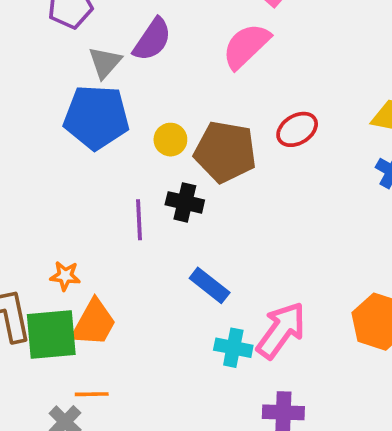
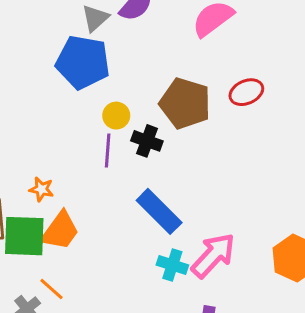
yellow circle: (170, 140) -> (116, 116), moved
blue rectangle: (210, 285) -> (159, 211), size x1.4
orange line: (92, 394) -> (51, 289), turned 36

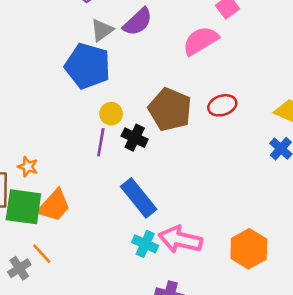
orange star: (41, 189) -> (28, 167), moved
pink arrow: (213, 255) -> (180, 240), turned -126

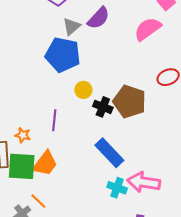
brown pentagon: (170, 109) -> (130, 101), moved
purple line: (101, 142) -> (54, 120), moved

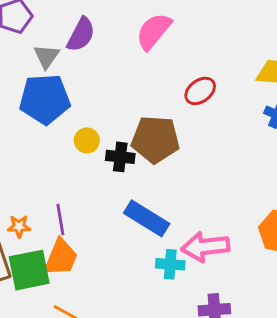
purple line: (54, 120) -> (60, 220), moved

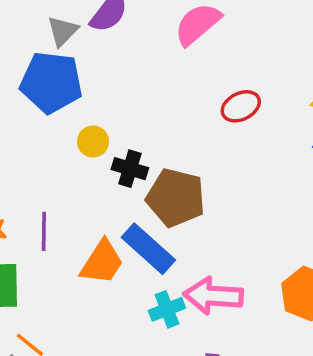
brown pentagon: (155, 139) -> (176, 198), moved
orange trapezoid: (61, 258) -> (102, 262), moved
cyan cross: (170, 264) -> (167, 309), turned -36

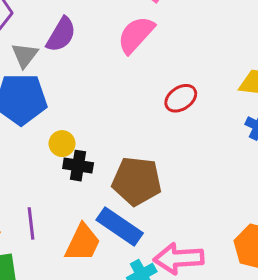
black cross: (130, 169) -> (78, 166), moved

